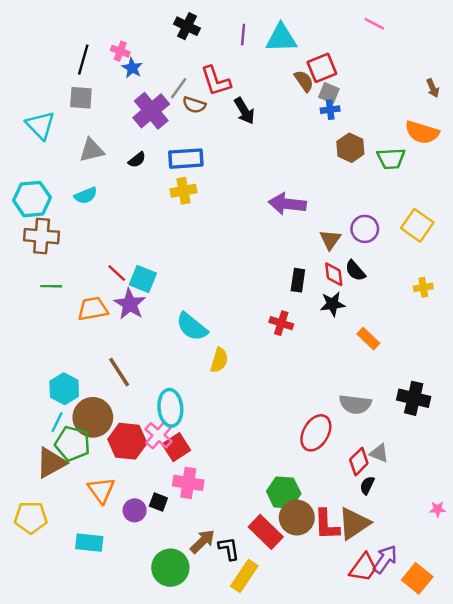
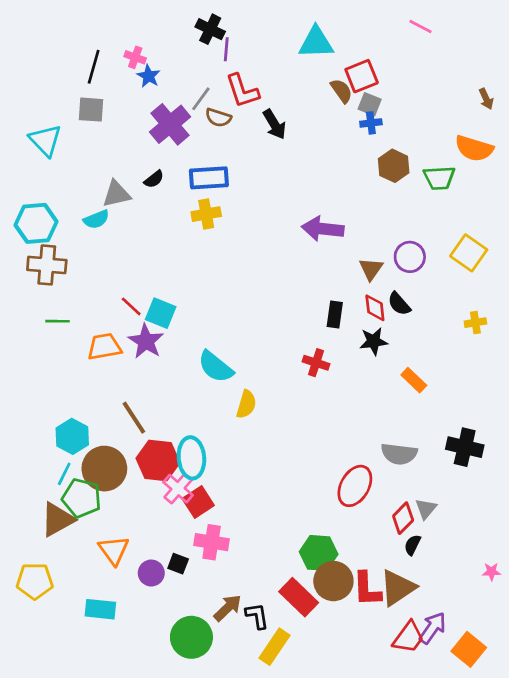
purple line: (243, 34) -> (226, 49), moved
gray triangle: (92, 150) -> (116, 194), moved
red hexagon: (127, 441) -> (158, 461), moved
gray triangle: (379, 453) -> (426, 509), turned 48

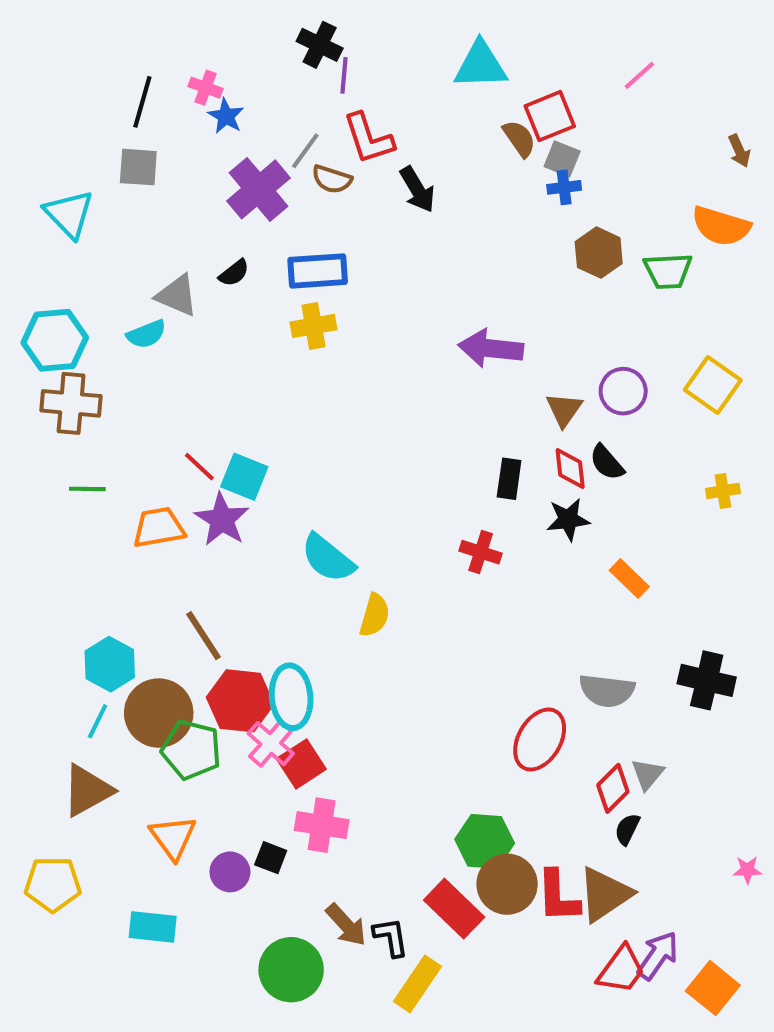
pink line: (420, 27) -> (639, 75), moved, turned -70
gray triangle: (116, 194) -> (177, 295), turned 36
green pentagon: (82, 498) -> (191, 750), moved
brown arrow: (228, 608) -> (346, 925), turned 92

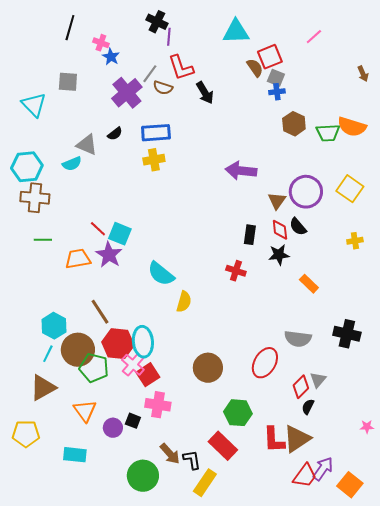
black line: (142, 102) -> (70, 28), moved
orange semicircle: (721, 226) -> (352, 127), moved
purple circle: (623, 391) -> (306, 192), size x1.4
brown circle: (507, 884) -> (208, 368), moved

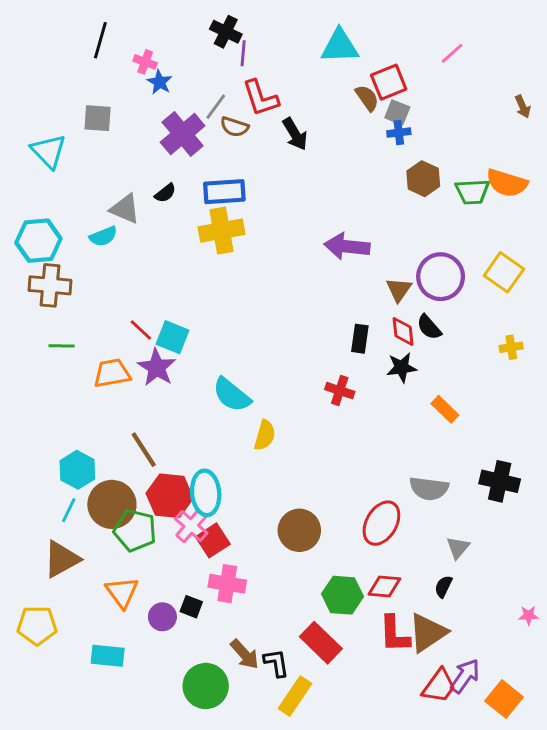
yellow cross: (154, 160) -> (222, 231), size x1.4
red diamond: (301, 387) -> (384, 587), moved, turned 50

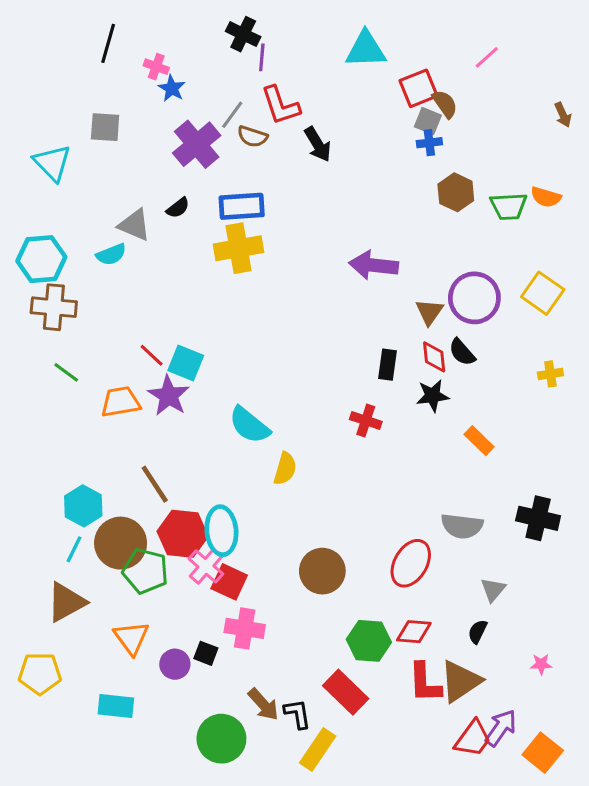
brown semicircle: (367, 98) -> (445, 104), moved
orange semicircle: (507, 183) -> (546, 197), size x0.7
green line: (62, 346) -> (66, 372), turned 35
red square: (213, 540) -> (229, 582), turned -32
pink star: (528, 615) -> (541, 664), moved

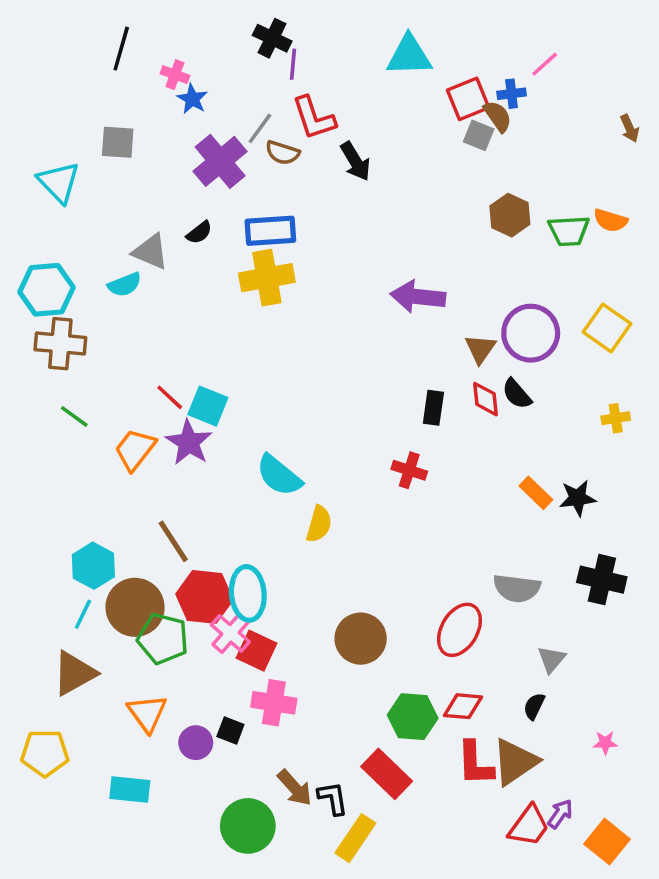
blue cross: (429, 143) -> (512, 94), moved
black star: (433, 396) -> (577, 498), moved
orange trapezoid: (121, 402) -> (135, 449), turned -42
purple arrow: (501, 728) -> (560, 814), size x0.7

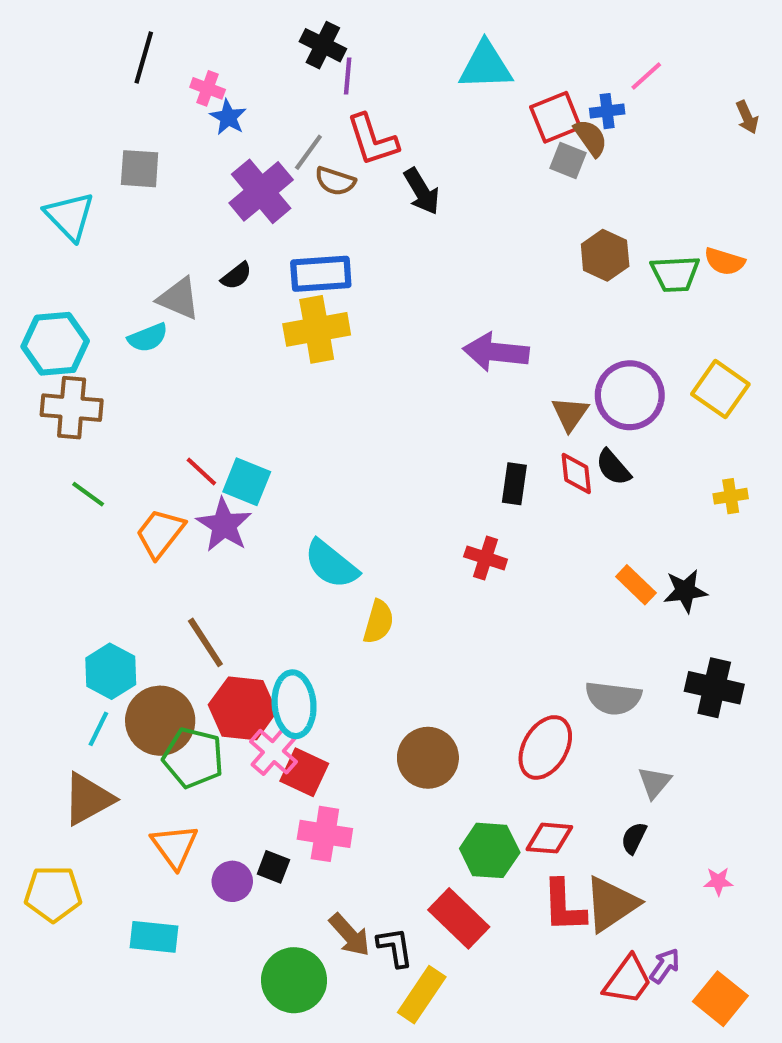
brown arrow: (630, 128) -> (747, 117), moved

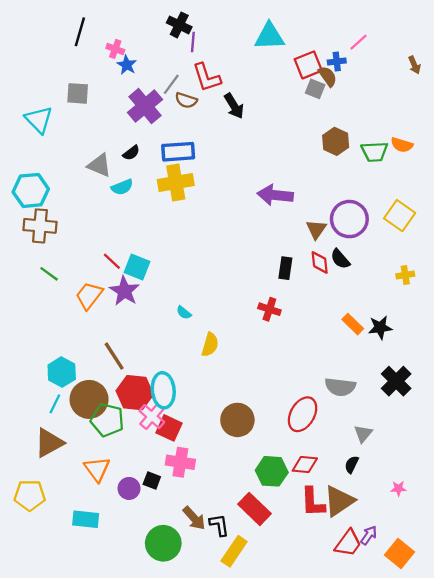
cyan semicircle: (148, 338) -> (122, 187), moved
cyan semicircle: (331, 564) -> (184, 313), size x0.5
black cross: (714, 688) -> (396, 381), turned 32

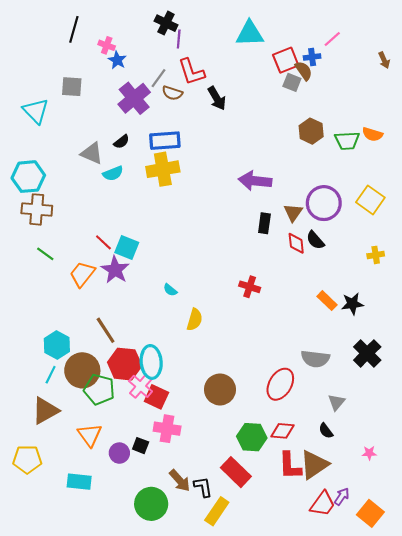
black rectangle: (285, 268) -> (264, 223), moved
black semicircle: (352, 464) -> (326, 431), turned -63

